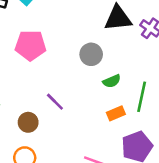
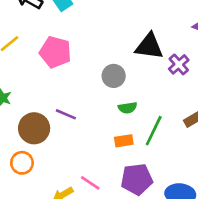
purple line: (55, 102) -> (66, 114), turned -36
brown circle: (28, 122) -> (34, 128), size x1.5

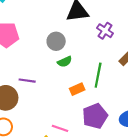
purple cross: (179, 64) -> (105, 31), moved
green semicircle: (128, 108) -> (65, 62), moved

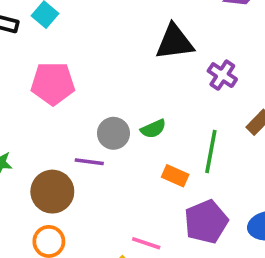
gray circle: (56, 41) -> (113, 133), moved
orange rectangle: (77, 89) -> (175, 176), turned 48

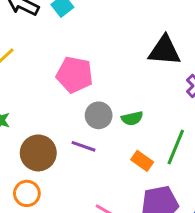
pink pentagon: (53, 83) -> (75, 75), moved
purple line: (89, 162) -> (83, 146), moved

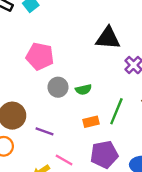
purple line: (83, 146) -> (45, 131), moved
orange rectangle: (142, 161) -> (91, 122), turned -49

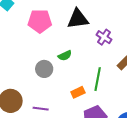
pink pentagon: (40, 56) -> (40, 21), moved
green semicircle: (83, 90) -> (65, 56), moved

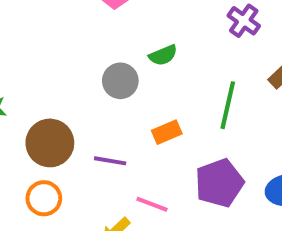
orange rectangle: (78, 92) -> (167, 132), moved

